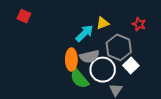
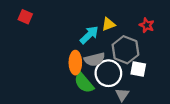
white square: (131, 66) -> (138, 69), turned -35

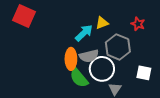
red square: (25, 17) -> (24, 16), size x1.6
white square: (138, 69) -> (144, 73), moved

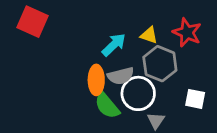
yellow triangle: (102, 23) -> (149, 35), moved, turned 40
red star: (138, 24) -> (187, 33), size x1.5

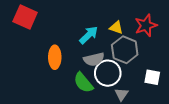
red star: (187, 33) -> (146, 25), turned 30
orange ellipse: (96, 80) -> (55, 57), moved

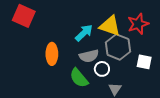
yellow triangle: (116, 28) -> (110, 26), size x1.6
white circle: (108, 73) -> (102, 69), size x0.6
white square: (152, 77) -> (144, 62), moved

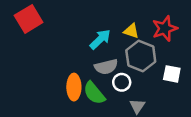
red square: (24, 16) -> (29, 19), turned 35
yellow triangle: (110, 26) -> (131, 31), size x0.6
orange ellipse: (52, 54) -> (74, 87), moved

